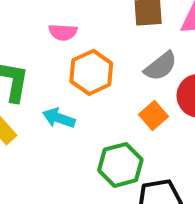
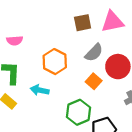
pink semicircle: (63, 32) -> (15, 41), moved

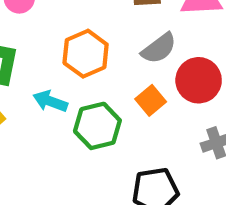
green hexagon: (79, 112) -> (97, 126), moved

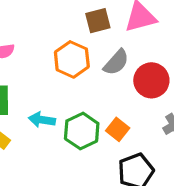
orange hexagon: (86, 54) -> (72, 59), moved
orange square: (151, 100) -> (118, 129), moved

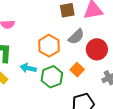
orange hexagon: (72, 59) -> (49, 46), moved
orange square: (118, 129) -> (77, 70), moved

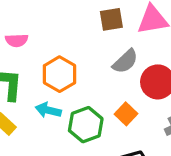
orange hexagon: (49, 46) -> (60, 74), moved

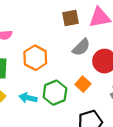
cyan arrow: (48, 110) -> (28, 98), moved

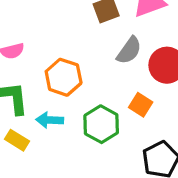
cyan arrow: (28, 98) -> (50, 120), moved

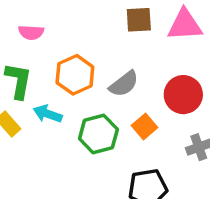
gray semicircle: (129, 50) -> (124, 84), moved

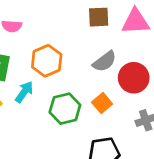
gray semicircle: (124, 84) -> (104, 61), moved
cyan arrow: (48, 114) -> (24, 92), turned 105

